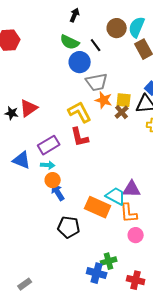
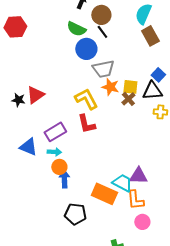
brown circle: (117, 28) -> (101, 15), moved
blue arrow: (58, 192) -> (64, 179), turned 30

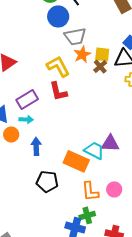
orange star: (110, 87) -> (82, 54), turned 30
orange circle: (59, 167) -> (11, 134), moved
orange L-shape: (135, 200) -> (90, 191), moved

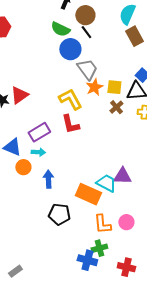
gray trapezoid: (75, 36) -> (87, 69), turned -115
brown cross: (100, 66) -> (116, 107), moved

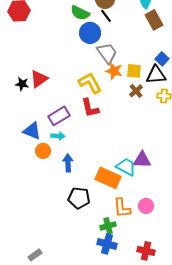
orange star: (94, 87) -> (114, 71), turned -30
green cross: (99, 248) -> (108, 226), moved

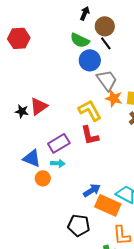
blue arrow: (68, 163) -> (92, 190), moved, turned 60

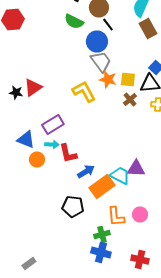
black line: (106, 43) -> (108, 24), moved
blue circle: (90, 60) -> (97, 42), moved
red L-shape: (90, 135) -> (68, 154), moved
orange rectangle: (108, 205) -> (102, 186), turned -60

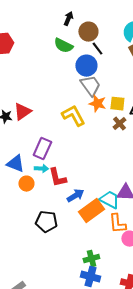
purple rectangle: (53, 124) -> (42, 149), turned -35
black pentagon: (73, 206) -> (46, 222), moved
orange L-shape: (116, 216) -> (117, 224), moved

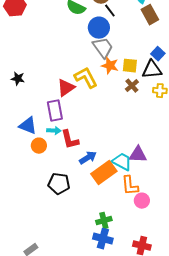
red triangle: (22, 112) -> (66, 88), moved
purple rectangle: (42, 149) -> (55, 111), turned -35

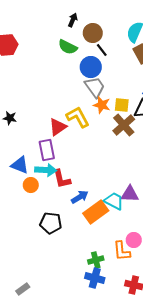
brown cross: (132, 86) -> (124, 125), size x1.6
cyan arrow: (54, 131) -> (46, 170), size x1.5
orange L-shape: (130, 186) -> (122, 251), moved

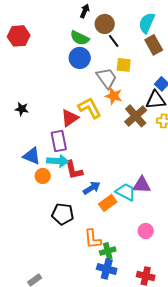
blue circle: (91, 67) -> (80, 58), moved
yellow square: (122, 105) -> (124, 65), moved
orange rectangle: (96, 212) -> (108, 203), size x0.7
orange L-shape: (122, 251) -> (93, 239), moved

